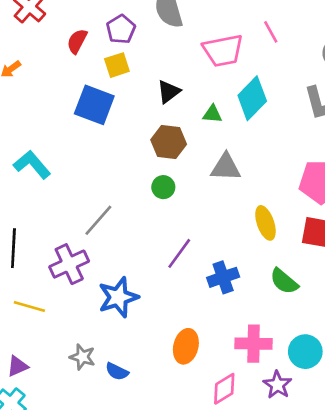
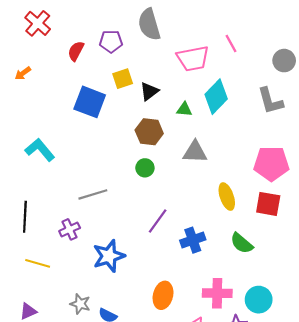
purple pentagon: (121, 29) -> (111, 41), turned 30
yellow square: (117, 65) -> (123, 79), moved
gray line: (98, 220) -> (93, 194), turned 32
purple cross: (69, 264) -> (70, 229), size x0.7

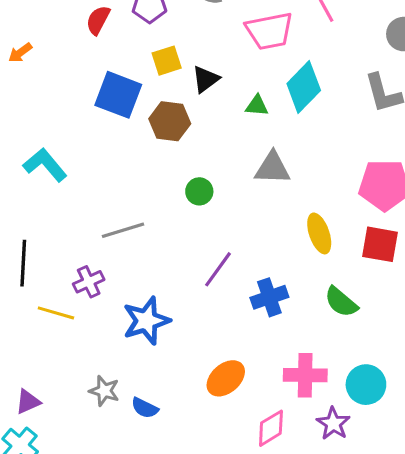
brown hexagon: (149, 132) -> (170, 121), moved
yellow line: (38, 263) -> (56, 313), moved
orange ellipse: (163, 295) -> (226, 378), turned 35

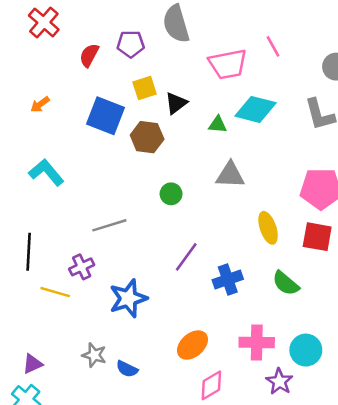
orange arrow: (20, 53) -> (40, 104), moved
cyan diamond: (304, 87) -> (255, 109), turned 60
pink diamond: (271, 428) -> (211, 385), moved

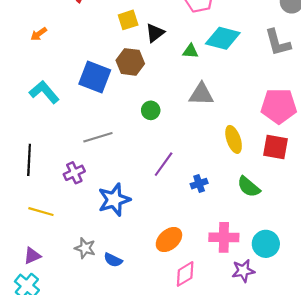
blue square: (106, 116) -> (95, 77), moved
blue cross: (228, 279) -> (199, 184), size x0.7
yellow line: (55, 292) -> (41, 212), moved
purple star: (279, 382) -> (243, 271), turned 30

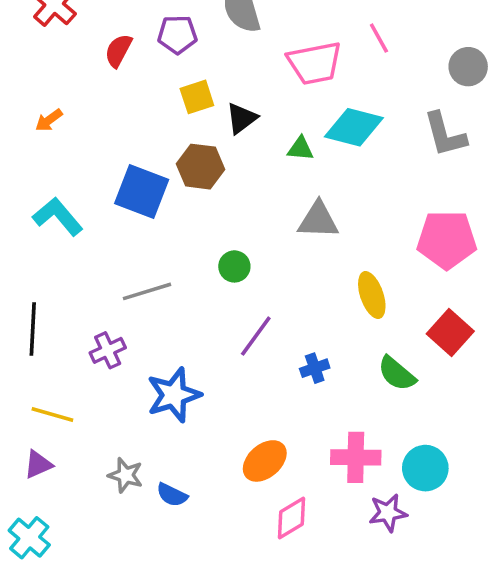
green circle: (151, 110) -> (234, 266), moved
red square: (276, 147) -> (450, 332), moved, turned 32
purple triangle: (32, 256) -> (38, 465), moved

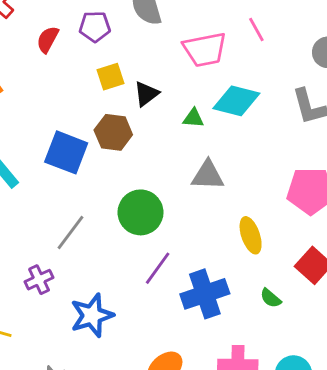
green circle: (234, 266) -> (141, 212), size x1.8
gray line: (147, 291) -> (70, 232), turned -36
blue cross: (315, 368) -> (205, 294), size x2.0
green semicircle: (397, 374) -> (271, 298), size x0.7

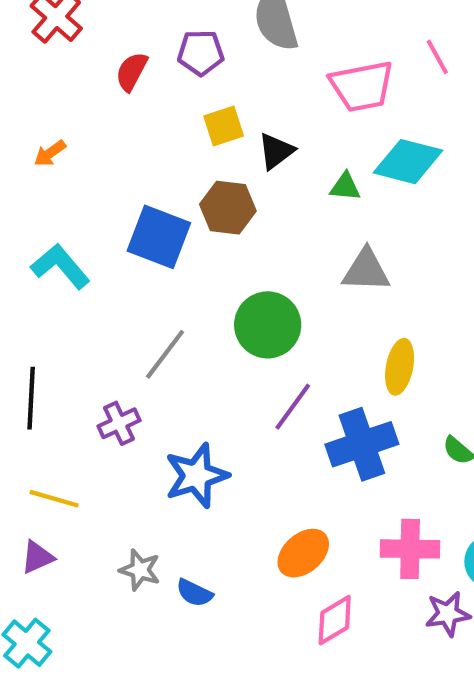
yellow ellipse: (251, 235) -> (400, 367), moved, turned 30

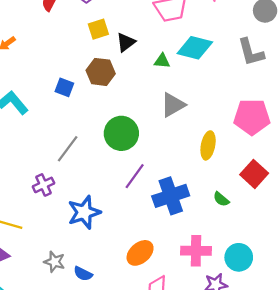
blue square: (159, 237) -> (64, 87), size x0.6
gray triangle: (366, 270) -> (173, 105), turned -32
yellow ellipse: (400, 367) -> (208, 145), moved

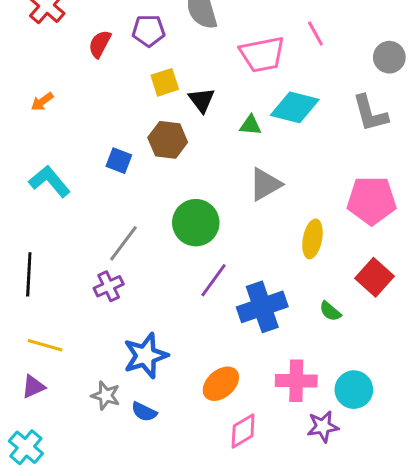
black triangle: (126, 42) -> (202, 100), turned -30
purple cross: (44, 185) -> (109, 286), moved
blue star: (84, 212) -> (146, 356), moved

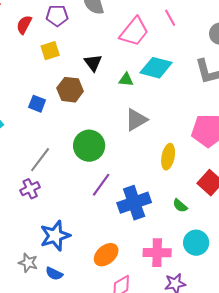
pink trapezoid: (262, 54) -> (134, 32), turned -40
yellow square: (165, 82) -> (50, 51), moved
cyan circle: (354, 390) -> (196, 243), moved

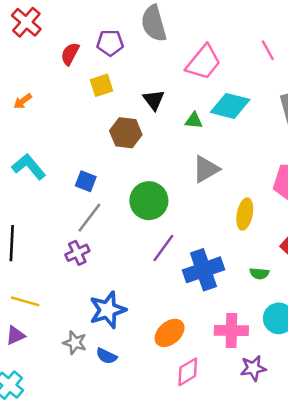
pink line: (170, 18) -> (268, 50), moved
blue square: (37, 104) -> (86, 181), moved
green semicircle: (180, 206) -> (259, 273), turned -35

